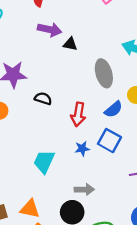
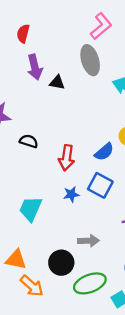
purple arrow: (50, 30) -> (35, 67), turned 65
gray ellipse: (104, 73) -> (90, 60), moved
gray arrow: (84, 189) -> (88, 241), moved

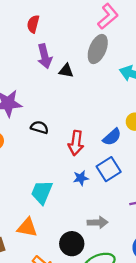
gray ellipse: (90, 60) -> (98, 49), turned 40
blue square: (100, 185) -> (109, 169), turned 30
orange triangle: (16, 260) -> (27, 227), moved

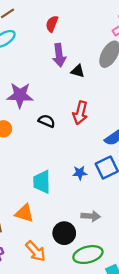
red arrow: (76, 143) -> (80, 113), moved
cyan trapezoid: (42, 192) -> (42, 182), turned -30

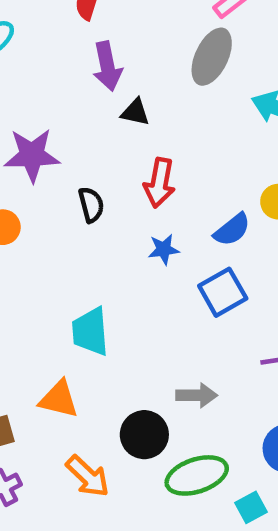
black triangle: (78, 71) -> (135, 112), moved
black semicircle: (47, 121) -> (91, 205), turned 56
blue star: (80, 173) -> (164, 249), moved

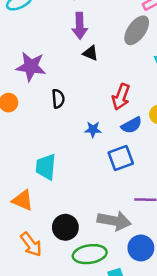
red arrow: (160, 183) -> (121, 97), moved
gray arrow: (197, 395) -> (114, 221), moved, size x1.5

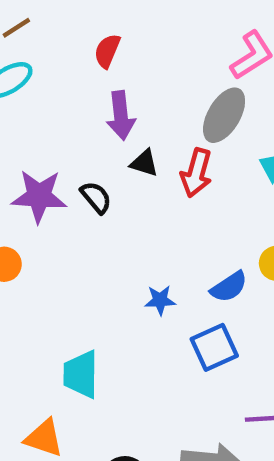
red arrow: (121, 97) -> (196, 173), moved
black semicircle: (58, 99) -> (96, 197), moved, turned -30

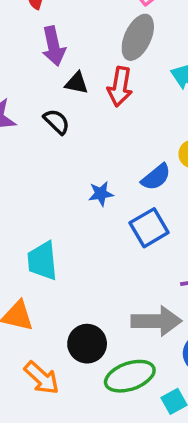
black semicircle: (96, 197) -> (57, 122), moved

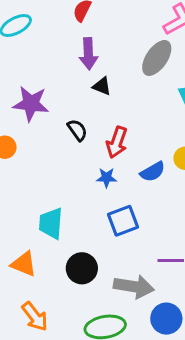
red arrow: (120, 87) -> (117, 142), moved
black semicircle: (57, 122) -> (77, 130), moved
blue square: (149, 228) -> (123, 221), moved
black circle: (87, 344) -> (82, 268), moved

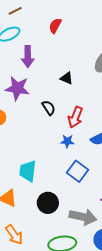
purple arrow: (88, 54) -> (28, 57), moved
blue square: (123, 221) -> (77, 171), turned -35

